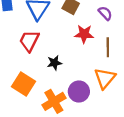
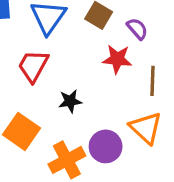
purple semicircle: (105, 13) -> (137, 29), moved
orange triangle: (105, 78) -> (146, 128), turned -30

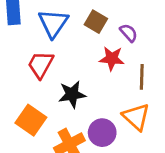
black star: (70, 101) -> (72, 94), size x1.4

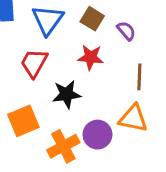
red star: (112, 59) -> (90, 57), moved
orange triangle: (136, 117) -> (133, 118), turned -32
orange square: (31, 120) -> (23, 121), turned 32

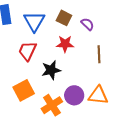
orange triangle: (133, 118) -> (98, 95), moved

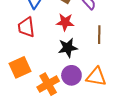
red trapezoid: (27, 51) -> (26, 27), turned -35
black star: (51, 70) -> (68, 48), moved

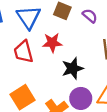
red star: (65, 22) -> (52, 43), moved

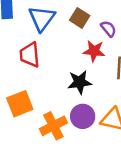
red star: (52, 43) -> (94, 51), moved

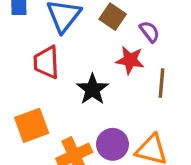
black star: (80, 82) -> (92, 89), moved, turned -30

